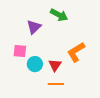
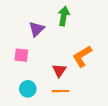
green arrow: (59, 15) -> (64, 16), turned -108
cyan circle: (35, 64) -> (28, 89), moved

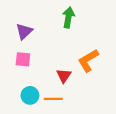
purple triangle: (37, 29) -> (24, 31), moved
orange line: (60, 91) -> (53, 99), moved

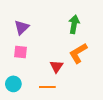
green arrow: (68, 17) -> (74, 24), moved
cyan circle: (30, 95) -> (13, 84), moved

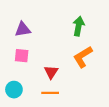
purple triangle: (22, 27) -> (23, 29), turned 35
red triangle: (57, 66) -> (51, 72), moved

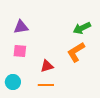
green arrow: (78, 26) -> (82, 28), moved, turned -126
red triangle: (51, 72) -> (47, 66), turned 40

